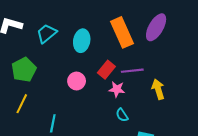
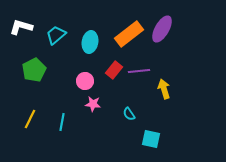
orange rectangle: (122, 32) -> (129, 34), turned 76
pink star: (117, 89) -> (93, 104), moved
yellow line: (22, 104) -> (30, 119), moved

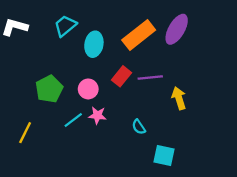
cyan trapezoid: (56, 35) -> (65, 26), moved
green pentagon: (34, 70) -> (49, 89), moved
cyan line: (62, 122) -> (73, 120), moved, turned 42

